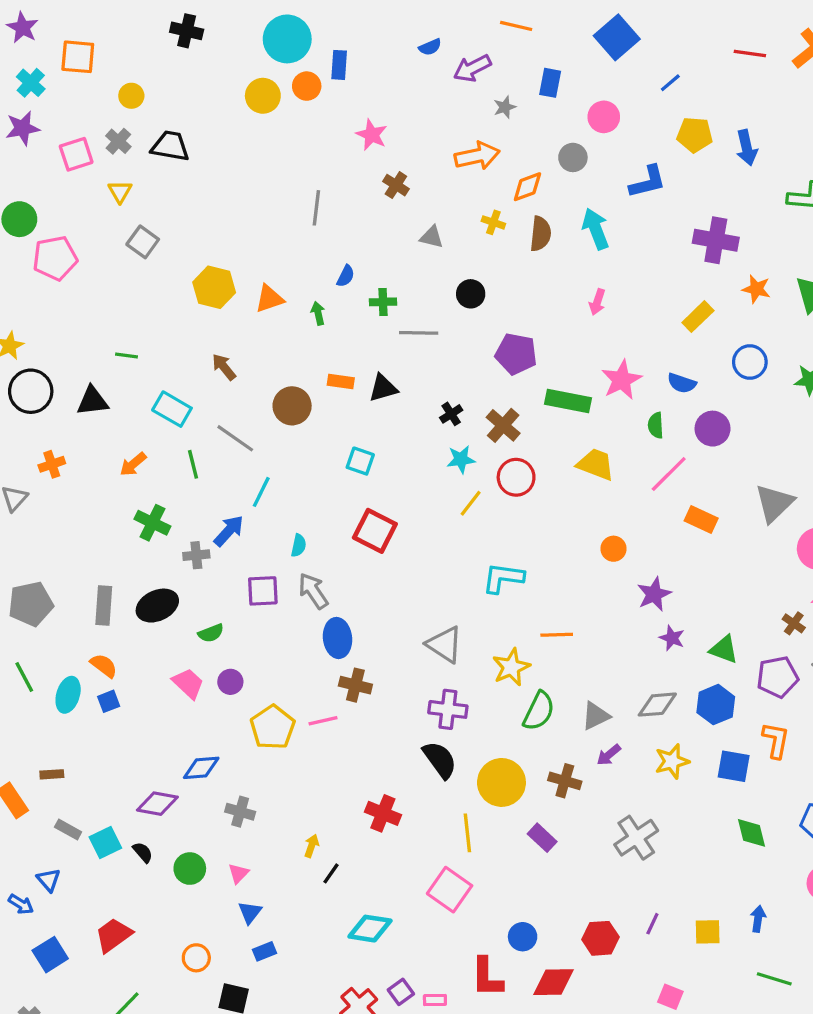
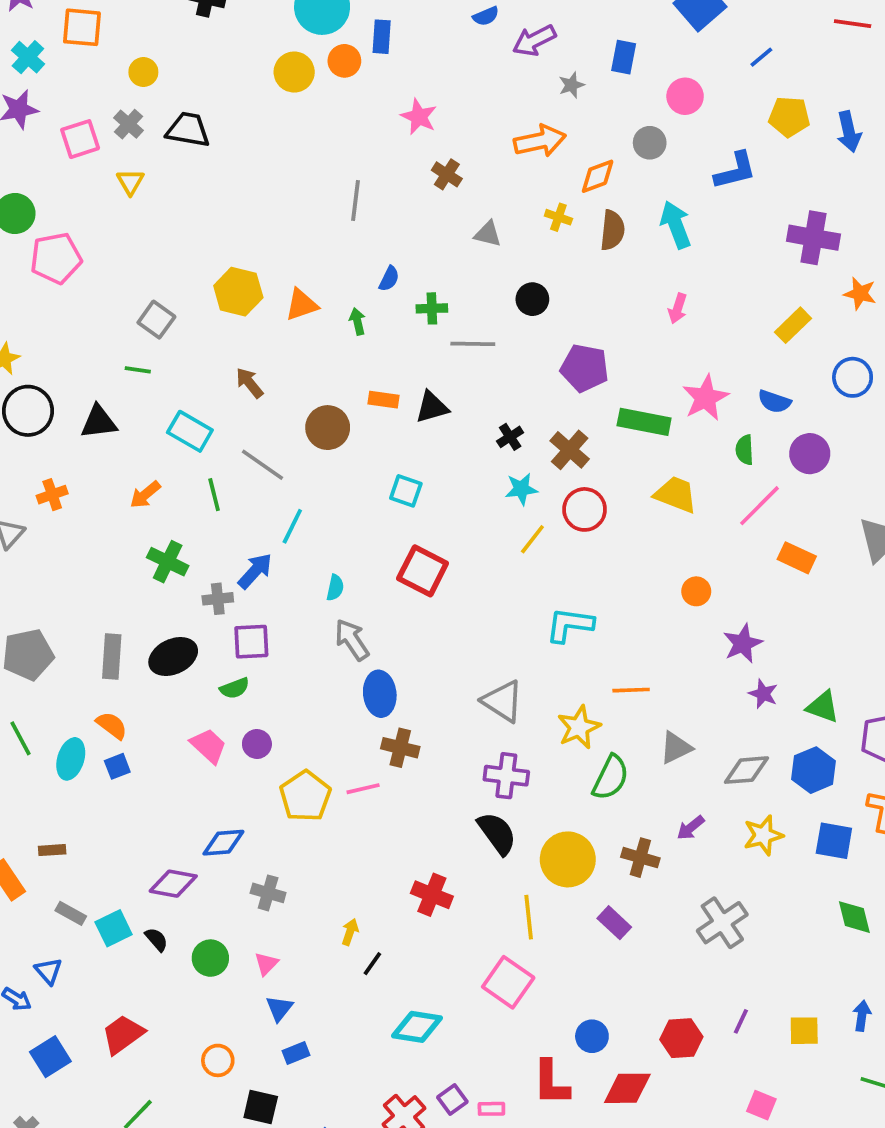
gray square: (143, 242) -> (156, 320), moved
purple square: (263, 591) -> (251, 642), moved
gray triangle: (596, 716) -> (676, 748), moved

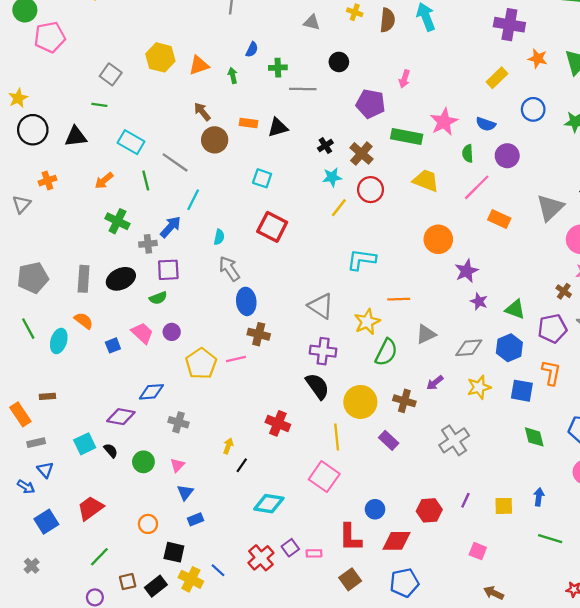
pink arrow: (678, 308) -> (404, 79), moved
brown arrow: (249, 383) -> (202, 112), moved
orange circle: (696, 591) -> (438, 239), size x1.6
blue square: (117, 766) -> (113, 345), moved
gray rectangle: (71, 913) -> (36, 443), moved, turned -42

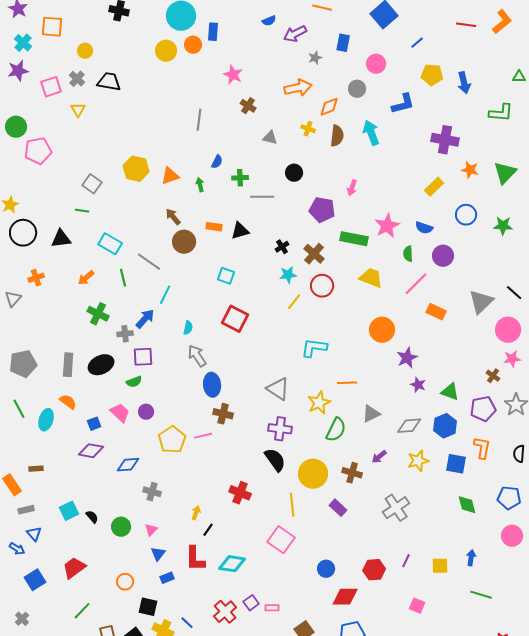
purple diamond: (121, 417) -> (91, 451), moved
red L-shape: (350, 538) -> (195, 559), moved

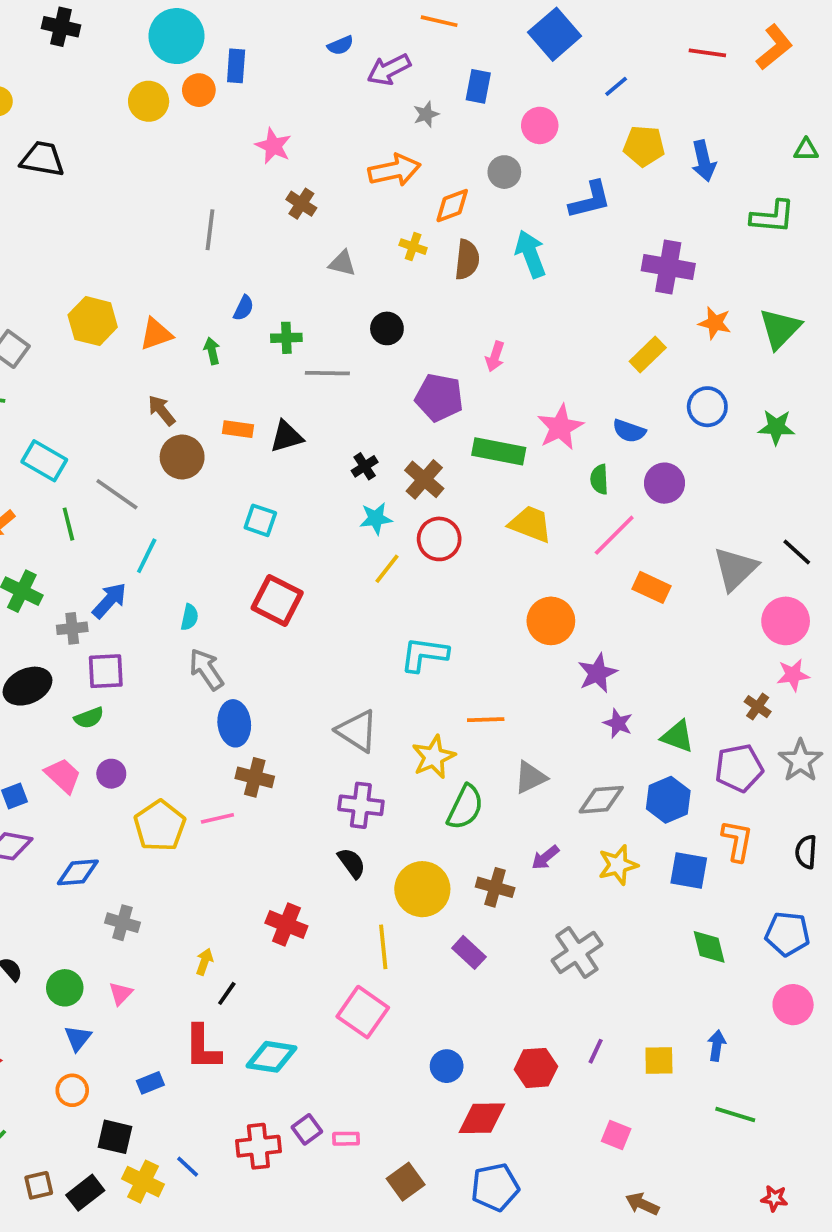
black semicircle: (275, 460) -> (352, 863), size x0.7
blue triangle: (158, 554) -> (78, 1038), moved
red cross: (225, 612) -> (258, 1146), turned 35

